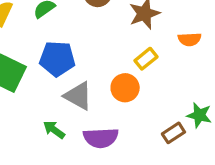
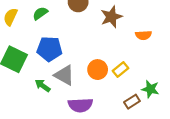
yellow rectangle: (146, 59) -> (121, 70), moved
green arrow: (54, 130) -> (43, 86), moved

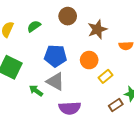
blue pentagon: (49, 49) -> (55, 56), moved
orange circle: (98, 70) -> (89, 60), moved

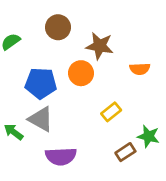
brown star: (97, 29) -> (100, 46), turned 30
orange circle: (89, 60) -> (81, 73), moved

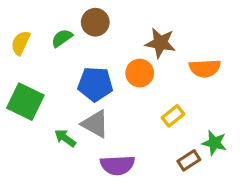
brown circle: (58, 27) -> (95, 22), moved
orange semicircle: (140, 69) -> (205, 68), size x1.4

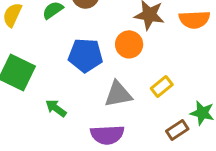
orange semicircle: (205, 68) -> (194, 20), moved
gray triangle: (95, 124) -> (118, 94), moved, turned -40

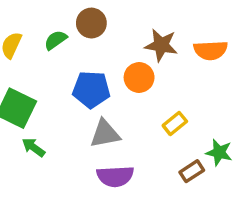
gray triangle: (118, 94) -> (105, 134), moved
green arrow: (56, 108) -> (33, 147), moved

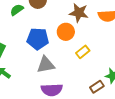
yellow rectangle: (175, 123) -> (83, 52), moved

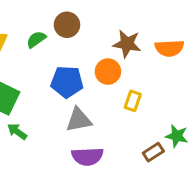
yellow rectangle: (83, 52) -> (133, 101), turned -32

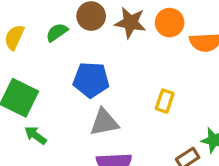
brown star: (127, 44) -> (130, 23), moved
orange circle: (108, 72) -> (170, 23), moved

